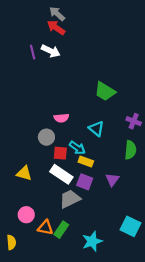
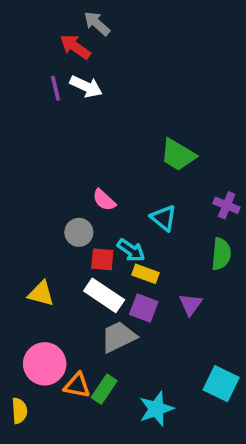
red arrow: (56, 28) -> (75, 47), moved
pink semicircle: (61, 118) -> (104, 200), turned 48
pink circle: (26, 215) -> (45, 364), size x1.5

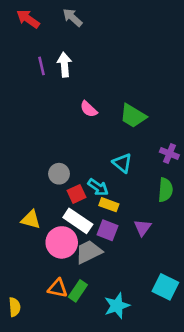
red arrow: (75, 47) -> (28, 19), moved
white arrow: (86, 86) -> (64, 65), turned -120
pink semicircle: (104, 200) -> (89, 109), moved
red square: (102, 259) -> (77, 194), turned -30
pink circle: (45, 364) -> (62, 242), moved

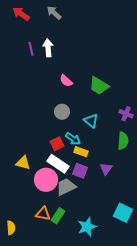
gray circle: (59, 174) -> (62, 112), moved

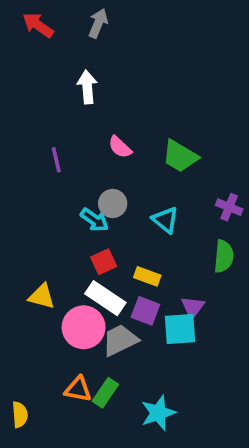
gray arrow: (54, 13) -> (98, 23), turned 70
purple line: (31, 49) -> (56, 160), moved
cyan arrow: (73, 139) -> (94, 220), moved
cyan square: (123, 213) -> (180, 329), moved, turned -30

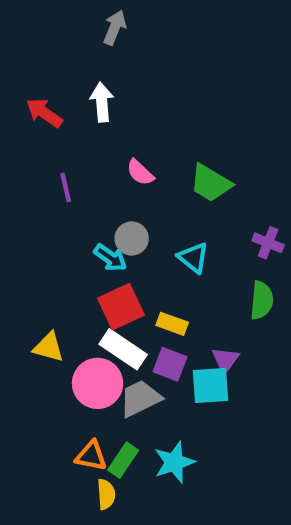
red arrow: (38, 25) -> (44, 113), moved
red square: (104, 262) -> (121, 307), size x1.5
cyan star: (158, 413) -> (174, 462), moved
yellow semicircle: (20, 415) -> (106, 494), moved

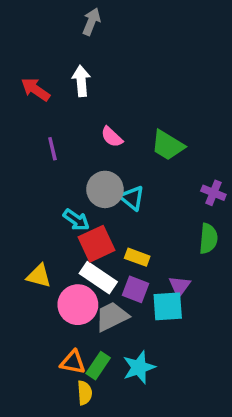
gray circle: (132, 239) -> (105, 189), size x1.4
cyan arrow: (110, 258) -> (76, 220), moved
cyan triangle: (193, 258) -> (132, 198), moved

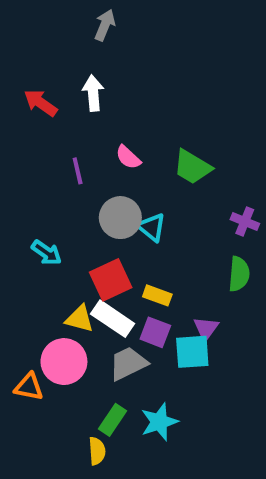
purple line: (52, 149) -> (78, 171), moved
cyan arrow: (76, 220) -> (46, 253), moved
yellow triangle: (39, 276) -> (80, 319), moved
pink circle: (78, 305) -> (64, 362), moved
orange triangle: (73, 362) -> (29, 387), moved

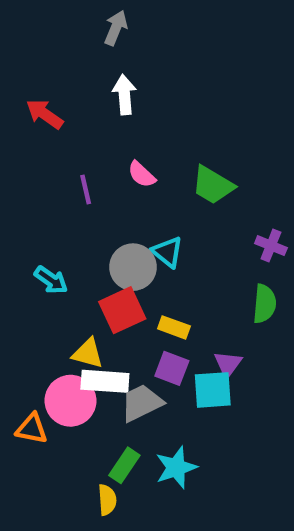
white arrow: (93, 93) -> (124, 95), moved
gray circle: (120, 218) -> (133, 267), moved
white rectangle: (113, 319) -> (105, 381), moved, turned -30

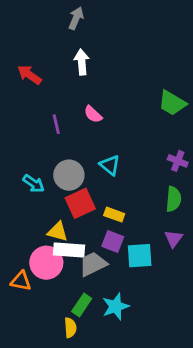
green trapezoid: (213, 185) -> (172, 103), moved
gray circle: (133, 267) -> (69, 175), moved
purple triangle: (228, 364) -> (174, 239), moved

